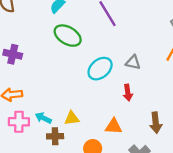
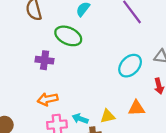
green ellipse: (68, 36) -> (68, 36), moved
orange triangle: (114, 126) -> (136, 108), moved

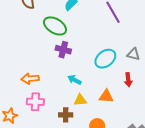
purple cross: (45, 60) -> (63, 50), moved
cyan arrow: (80, 119) -> (74, 80), moved

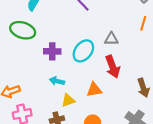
purple cross: (63, 50) -> (52, 51), moved
red arrow: (128, 80) -> (113, 67), size x1.5

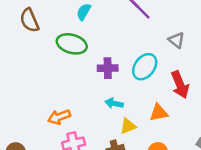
gray triangle: (111, 39) -> (176, 40), moved, turned 40

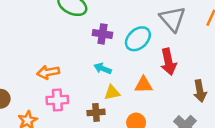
gray triangle: (176, 40) -> (173, 19), size x1.6

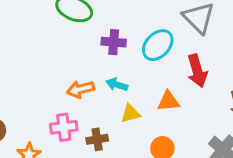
orange arrow: (48, 72) -> (80, 89), moved
brown cross: (96, 112) -> (97, 139), moved

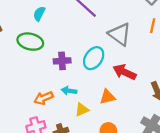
red arrow: (197, 71) -> (125, 72), turned 140

